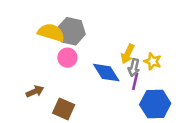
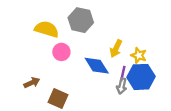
gray hexagon: (71, 31) -> (81, 20), moved
gray arrow: (134, 68) -> (122, 86), moved
blue hexagon: (155, 104) -> (141, 77), moved

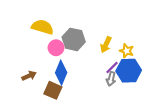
gray hexagon: (81, 20) -> (74, 39), moved
blue diamond: (97, 66) -> (61, 73), moved, turned 55
purple line: (123, 74) -> (112, 67), turned 32

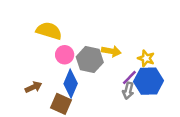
gray hexagon: (74, 39) -> (90, 60), moved
yellow arrow: (106, 45) -> (111, 51), moved, turned -105

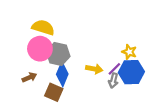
yellow arrow: (111, 51) -> (94, 69), moved
pink circle: (65, 55) -> (40, 49), moved, size x1.5
gray hexagon: (90, 60) -> (58, 54), moved

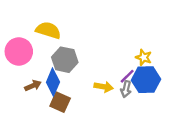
pink circle: (40, 49) -> (19, 51), moved
yellow arrow: (94, 69) -> (104, 87), moved
blue diamond: (62, 74) -> (53, 82), moved

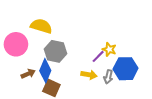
yellow star: (144, 57) -> (109, 49), moved
purple line: (127, 76) -> (98, 56), moved

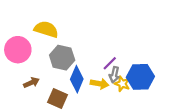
yellow star: (109, 49) -> (122, 84), moved
blue diamond: (45, 71) -> (77, 79), moved
gray arrow: (108, 77) -> (114, 75), moved

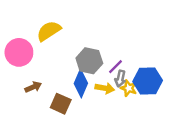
yellow semicircle: (46, 29) -> (49, 31), turned -50
gray hexagon: (62, 58) -> (89, 61), moved

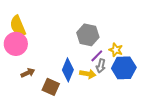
yellow semicircle: (49, 31) -> (18, 26), moved, turned -80
gray hexagon: (89, 61) -> (88, 35), moved
yellow star: (129, 88) -> (116, 50), moved

